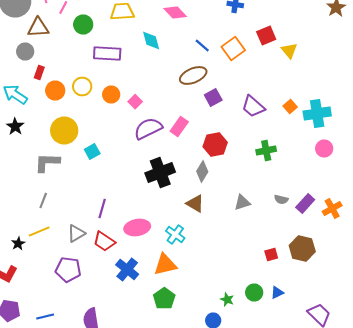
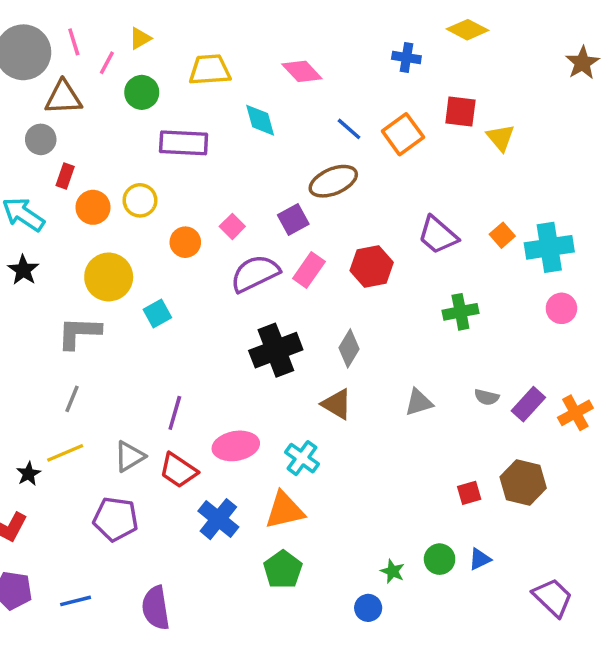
red square: (266, 36) -> (460, 112), turned 30
orange circle: (111, 94) -> (185, 242), moved
purple square: (213, 98) -> (293, 220), moved
red hexagon: (215, 144) -> (372, 267), moved

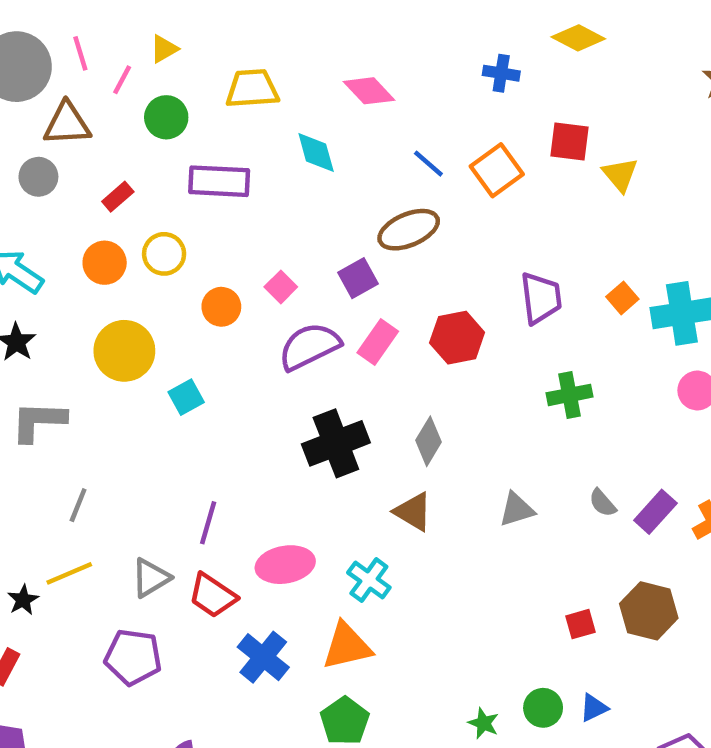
red rectangle: (65, 176) -> (118, 197), moved, turned 30
purple trapezoid: (438, 235) -> (541, 298), turned -138
gray L-shape: (79, 333) -> (38, 421), moved
gray semicircle: (487, 397) -> (603, 503), turned 35

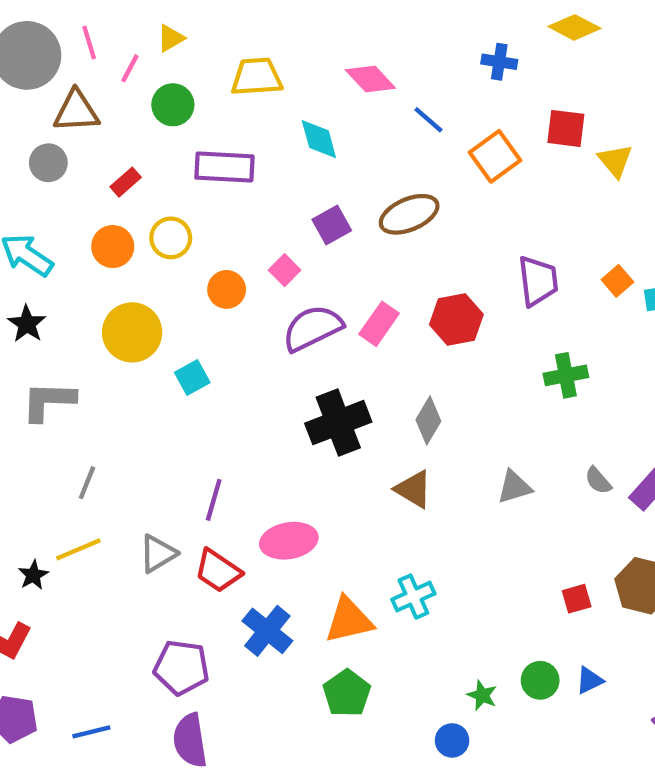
blue line: (428, 164) -> (428, 120), moved
purple square: (358, 278) -> (332, 225), moved
cyan cross: (369, 580) -> (413, 597), moved, turned 30
purple pentagon: (133, 657) -> (181, 667), moved

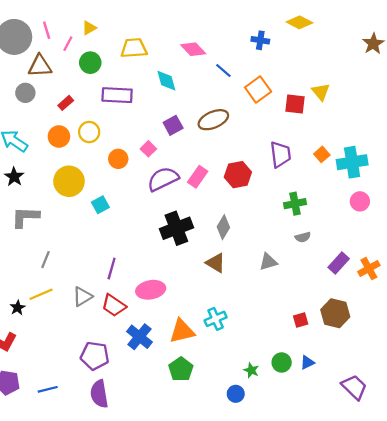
red square: (566, 128) -> (295, 104), moved
gray semicircle: (598, 481) -> (303, 237), moved, turned -64

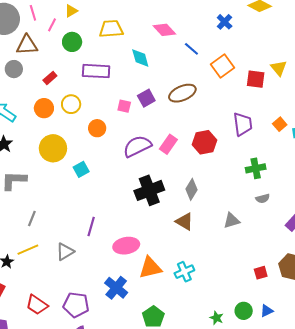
blue cross: (260, 40) -> (225, 22), turned 35
pink square: (148, 149) -> (124, 106), moved, turned -32
red trapezoid: (114, 305) -> (37, 305), moved
orange triangle: (182, 331) -> (150, 268), moved

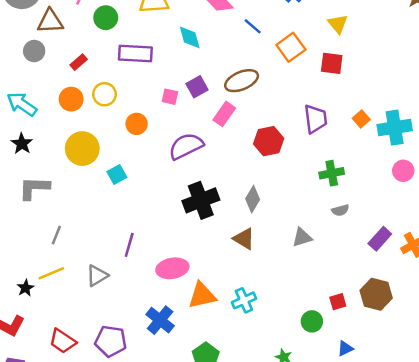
yellow triangle: (279, 68) -> (338, 24), moved
pink rectangle: (168, 144) -> (224, 114), moved
green circle: (244, 311) -> (312, 321), moved

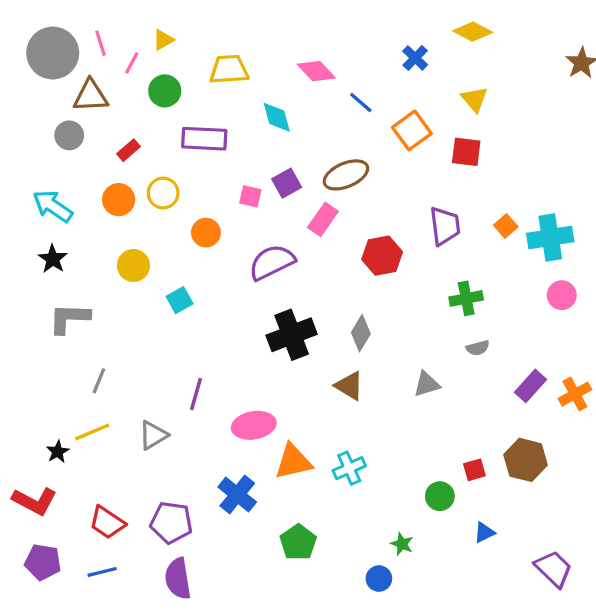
yellow circle: (82, 149) -> (133, 266), size x0.7

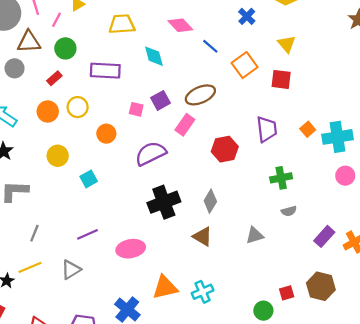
green circle: (165, 91) -> (65, 48), moved
purple line: (196, 394) -> (88, 234), moved, turned 50
pink ellipse: (254, 425) -> (131, 249), moved

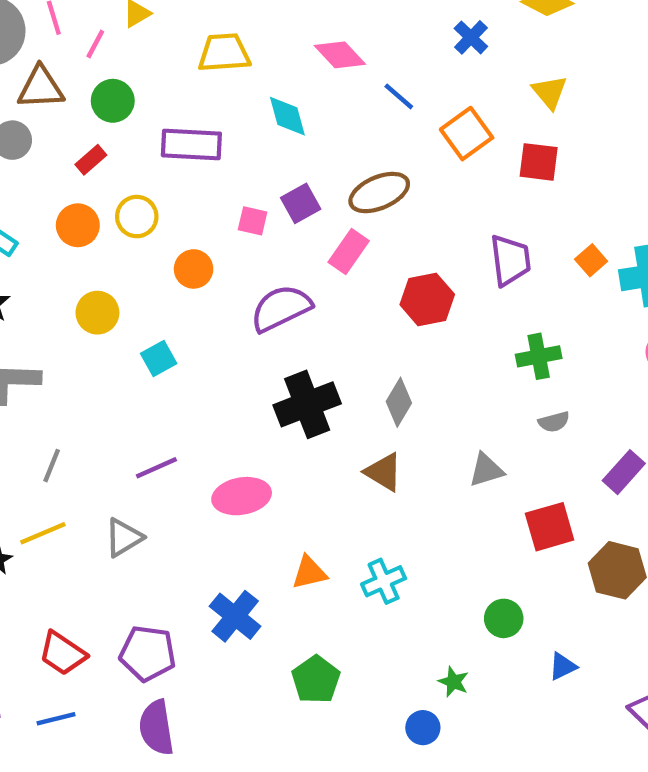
orange triangle: (165, 287) -> (309, 573), size x0.7
red square: (287, 293) -> (550, 527), moved, size x1.6

